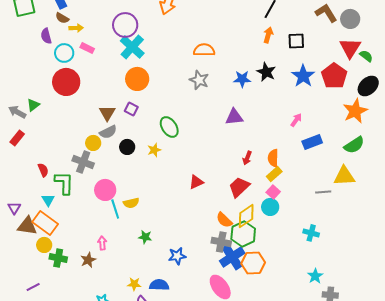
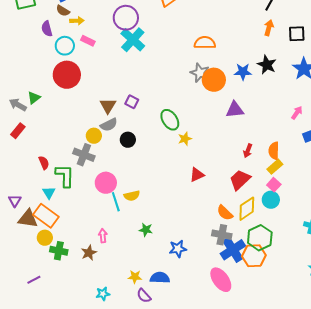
orange circle: (137, 79) -> (214, 80), moved
yellow star: (154, 150) -> (185, 139), moved
green hexagon: (243, 234) -> (260, 238), moved

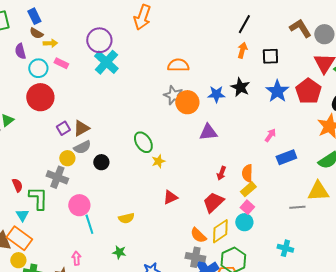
purple square: (132, 102) -> (63, 128), moved, turned 32
brown triangle: (108, 106) -> (81, 128), turned 30
yellow semicircle: (132, 196) -> (126, 218), moved

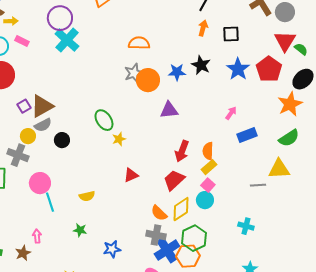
gray star: (173, 95) -> (134, 73), turned 30
brown triangle: (81, 128) -> (42, 106), size x1.4
red arrow: (221, 173) -> (182, 151), size x1.5

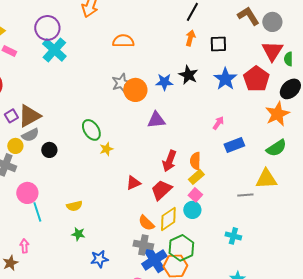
orange semicircle: (139, 43) -> (123, 41), moved
green semicircle: (301, 49) -> (288, 59), turned -128
red triangle: (131, 175) -> (133, 183), moved
green star: (80, 230) -> (78, 234), moved

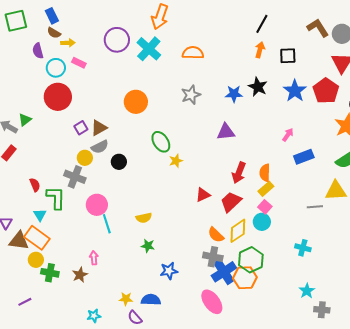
cyan cross: (54, 50) -> (149, 49), moved
orange circle: (135, 90) -> (136, 102), moved
brown triangle: (29, 116) -> (99, 128), size x0.7

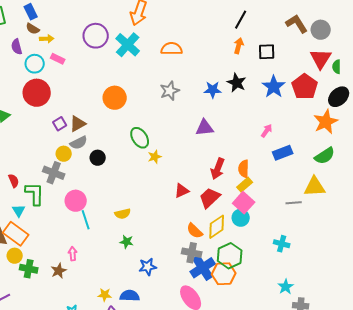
pink square: (265, 207) -> (244, 203), size x1.5

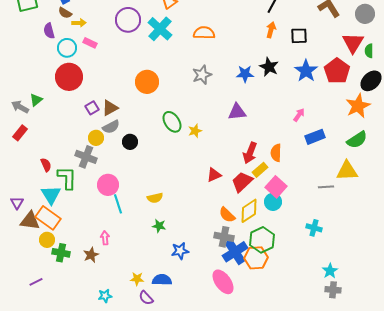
gray circle: (321, 30) -> (365, 14), moved
yellow star: (155, 157) -> (195, 131), moved
yellow rectangle: (245, 185) -> (260, 170), moved
cyan triangle: (19, 211) -> (51, 195), size x1.5
cyan star: (286, 287) -> (330, 271), moved

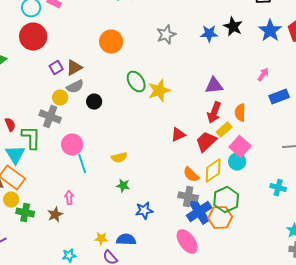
purple triangle: (237, 112) -> (214, 86), moved
yellow star: (195, 131) -> (159, 91), size x1.6

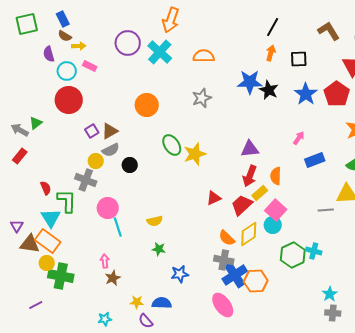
blue star: (209, 34) -> (250, 82), moved, size x1.4
green hexagon: (226, 200) -> (293, 255), moved
green cross: (25, 213) -> (61, 276), size x1.4
brown star: (55, 215) -> (113, 278), moved

